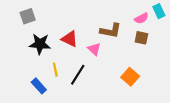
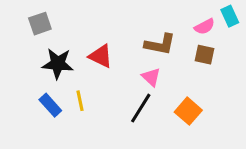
pink triangle: (94, 49) -> (151, 77), moved
black line: (78, 75) -> (141, 108), moved
blue rectangle: (39, 86) -> (50, 105), moved

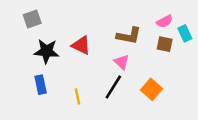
cyan rectangle: (230, 16) -> (185, 33), moved
yellow line: (80, 101) -> (78, 97), moved
blue rectangle: (50, 105) -> (41, 85), turned 30

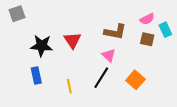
gray square: (32, 19) -> (17, 14), moved
red triangle: (81, 45) -> (72, 40), turned 30

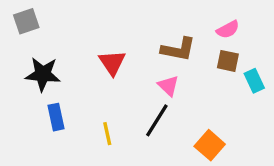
cyan rectangle: (165, 30) -> (254, 81), moved
black star: (42, 46) -> (43, 74), moved
orange square: (135, 80) -> (210, 145), moved

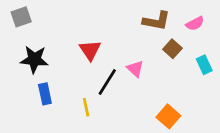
pink semicircle: (228, 30) -> (195, 24), moved
brown L-shape: (178, 49) -> (156, 21), moved
brown square: (228, 61) -> (172, 49), moved, turned 30
black line: (157, 120) -> (107, 82), moved

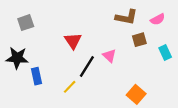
gray square: (21, 17) -> (26, 23), moved
brown square: (172, 49) -> (139, 40), turned 32
black star: (34, 59) -> (17, 58), moved
yellow line: (86, 107) -> (70, 87), turned 56

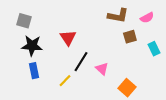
gray square: (26, 23) -> (24, 21), turned 35
pink triangle: (109, 56) -> (102, 69), moved
black star: (17, 58) -> (32, 46), moved

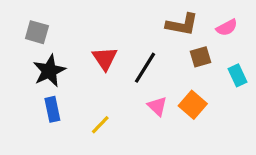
black star: (32, 46) -> (49, 71), turned -30
black line: (81, 62) -> (145, 68), moved
orange square: (127, 88) -> (193, 105), moved

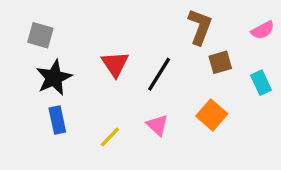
brown L-shape: (182, 24) -> (200, 27), turned -80
pink semicircle: (227, 28) -> (263, 30), moved
pink triangle: (157, 106) -> (157, 125), moved

